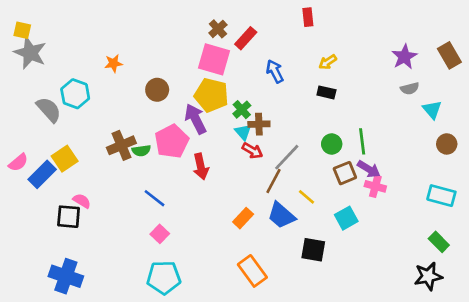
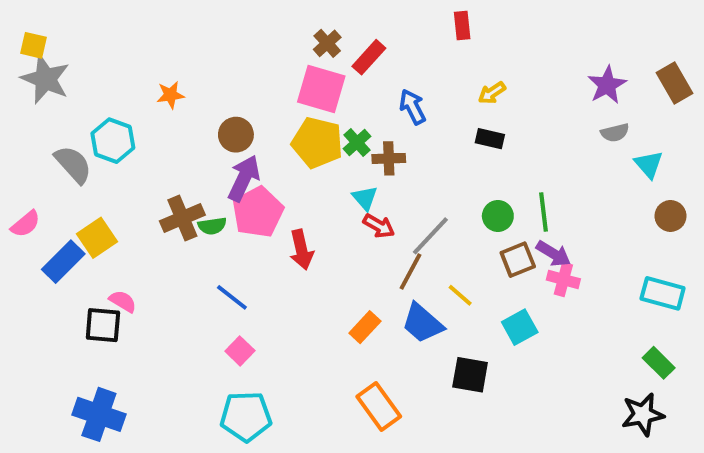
green cross: (242, 110) -> (357, 143), moved
purple arrow: (195, 119) -> (244, 178), moved, turned 52
brown cross: (259, 124) -> (389, 158), moved
pink semicircle: (18, 163) -> (26, 224), moved

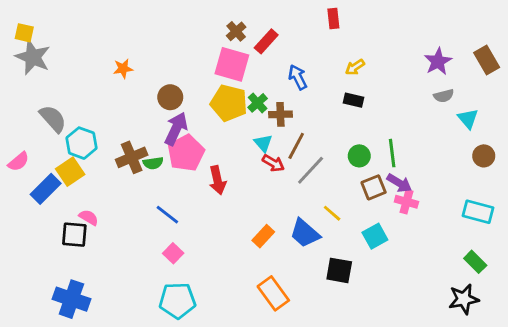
cyan hexagon: (113, 141) -> (82, 143), moved
brown line: (411, 272) -> (296, 146), moved

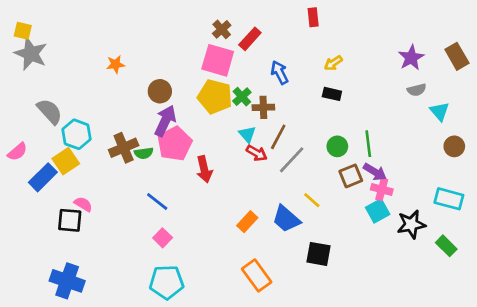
cyan square: (375, 236) -> (378, 211), moved
black star: (464, 299) -> (411, 224), moved

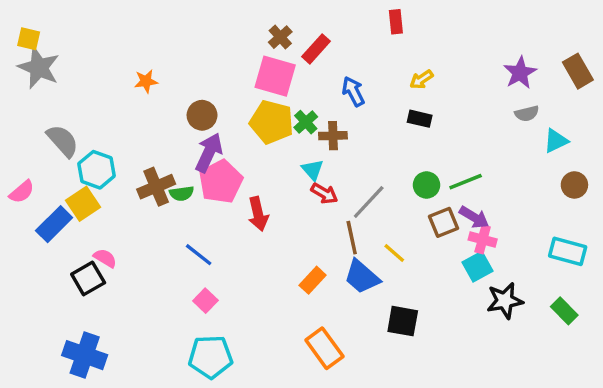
cyan triangle: (439, 111) -> (556, 141), turned 45
brown line: (278, 137) -> (352, 238), moved, turned -40
green line: (368, 144) -> (466, 182), turned 75
black square: (70, 220) -> (88, 279), turned -35
black star: (411, 224) -> (505, 301), moved

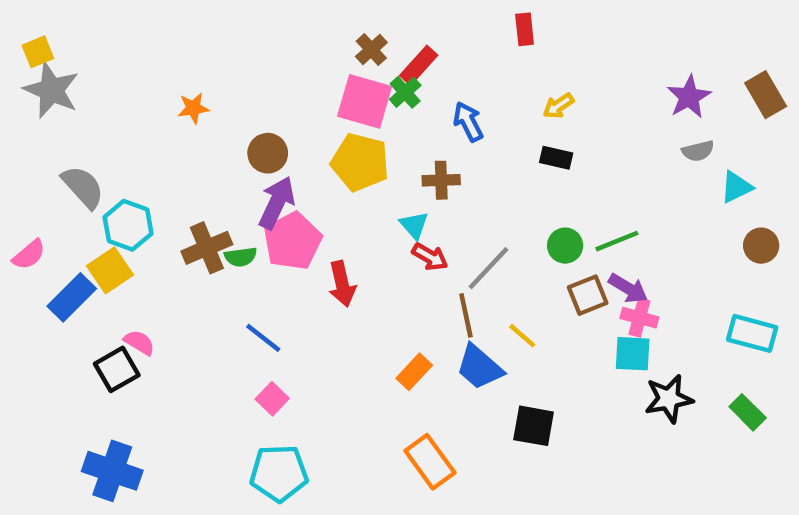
yellow square: (29, 39) -> (38, 52), turned -35
green cross: (306, 122) -> (405, 92), moved
cyan square: (478, 267) -> (633, 354), turned 32

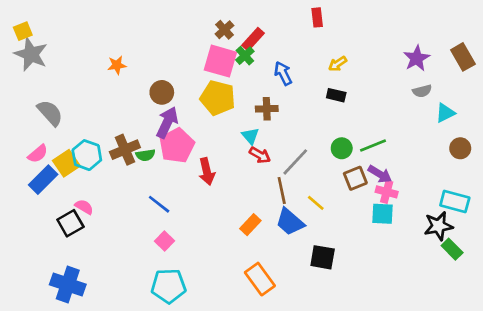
cyan hexagon: (128, 225) -> (87, 155), moved
pink semicircle: (29, 255) -> (38, 154), moved
black star: (669, 399) -> (438, 226), moved

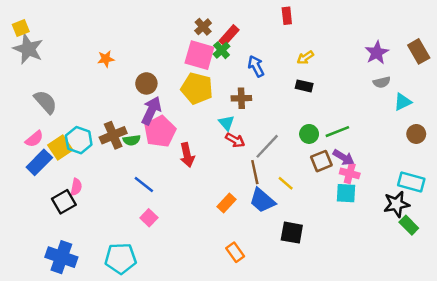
pink semicircle: (84, 207) -> (76, 187), turned 70
orange rectangle: (260, 279) -> (235, 252), size x0.7
cyan pentagon: (169, 286) -> (121, 258), moved

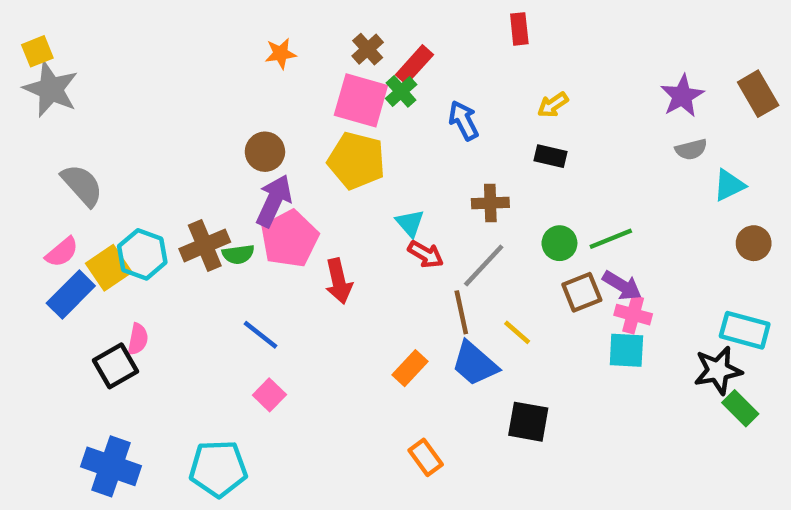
orange star: (106, 59) -> (281, 54), moved
brown cross: (241, 98) -> (490, 203), moved

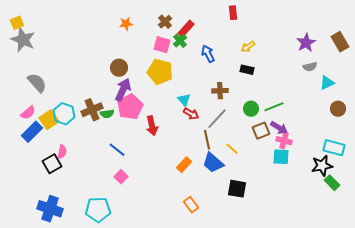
pink square: (361, 100) -> (162, 45), size x0.7

